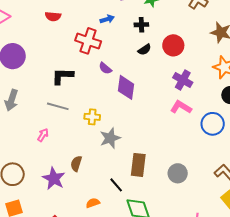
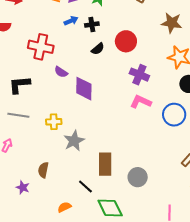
blue arrow: (107, 19) -> (71, 21), moved
gray circle: (178, 173) -> (138, 177), moved
purple star: (54, 179) -> (23, 187), size x0.6

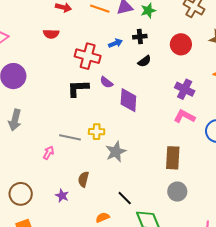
blue arrow: (71, 21) -> (115, 43), moved
red circle: (126, 41) -> (181, 44), moved
black L-shape: (19, 85) -> (78, 88), moved
gray line: (18, 115) -> (70, 137), moved
brown rectangle: (105, 164) -> (173, 158), moved

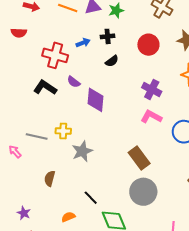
black L-shape: (78, 88) -> (45, 88), turned 35
pink arrow: (49, 153) -> (15, 152), turned -72
brown rectangle: (173, 158) -> (139, 158), turned -40
gray circle: (177, 192) -> (143, 192), size x1.4
purple star: (62, 196) -> (24, 213), moved

